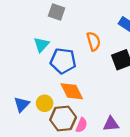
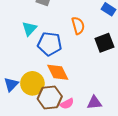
yellow circle: (45, 103) -> (32, 83), size x1.5
pink semicircle: (82, 125) -> (67, 104), turned 40

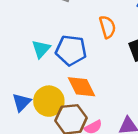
cyan triangle: (29, 29) -> (41, 49), moved

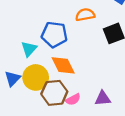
orange semicircle: (107, 27) -> (85, 15), turned -84
cyan triangle: (41, 49) -> (29, 49), moved

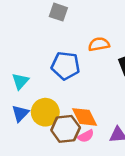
cyan triangle: (29, 49) -> (20, 81), moved
orange diamond: (63, 65) -> (85, 117), moved

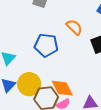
orange semicircle: (99, 44) -> (74, 27), turned 54

